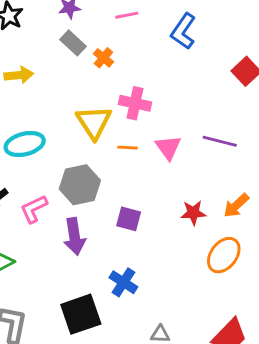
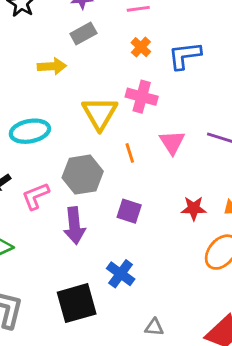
blue L-shape: (183, 31) -> (185, 56), moved, turned 45
gray rectangle: (73, 43) -> (83, 34), turned -75
orange cross: (103, 58) -> (141, 47), moved
yellow arrow: (19, 75) -> (52, 66), moved
orange line: (127, 148) -> (130, 153), moved, turned 66

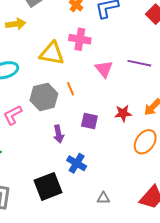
yellow triangle: (100, 113) -> (52, 53), turned -44
orange line: (130, 153) -> (71, 89), moved
purple square: (129, 211) -> (89, 121), moved
purple arrow: (74, 226) -> (59, 134), moved, size x0.7

